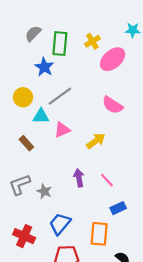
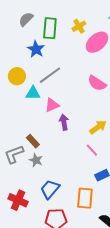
yellow arrow: (96, 141) -> (98, 127), moved
brown rectangle: (26, 143) -> (33, 141), moved
purple arrow: (79, 178) -> (64, 122), moved

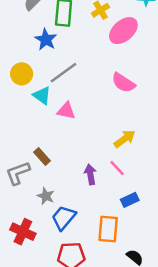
cyan triangle: (33, 93) -> (42, 95), turned 35
pink triangle: (52, 105) -> (66, 111), turned 35
purple arrow: (64, 122) -> (90, 174), moved
gray star: (36, 160) -> (46, 196), moved

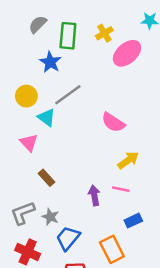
pink semicircle: (123, 83) -> (113, 122), moved
pink triangle: (66, 111) -> (29, 143), moved, turned 36
pink line: (117, 168) -> (121, 189), turned -36
gray L-shape: (18, 173) -> (23, 213), moved
orange rectangle: (108, 229) -> (112, 249), turned -32

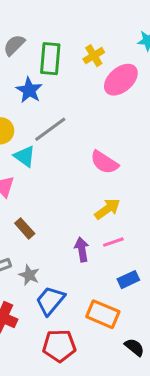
yellow arrow: (128, 160) -> (107, 209), moved
pink line: (121, 189) -> (113, 242), turned -30
orange rectangle: (112, 249) -> (103, 314), turned -40

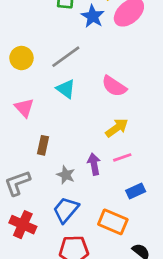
blue star: (29, 90) -> (93, 16), moved
cyan triangle: (25, 156) -> (66, 89), moved
brown rectangle: (25, 228) -> (43, 145), turned 54
gray star: (29, 275) -> (66, 175), moved

